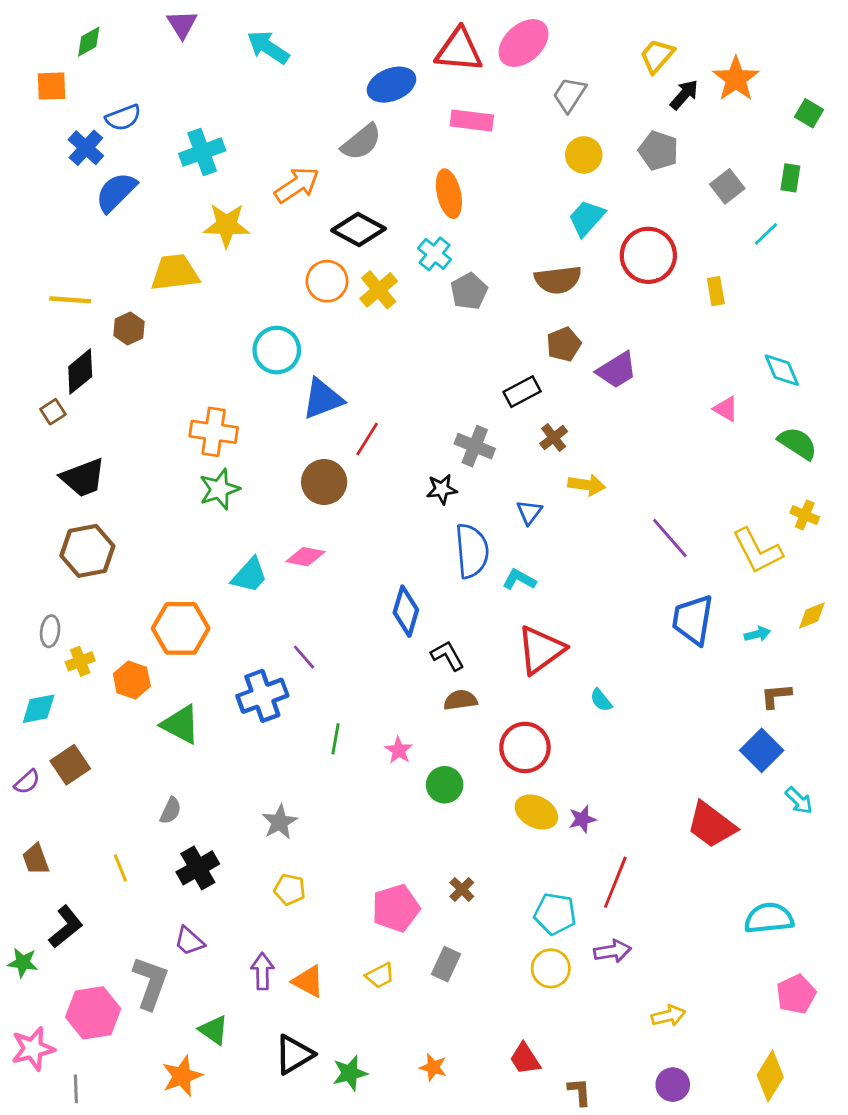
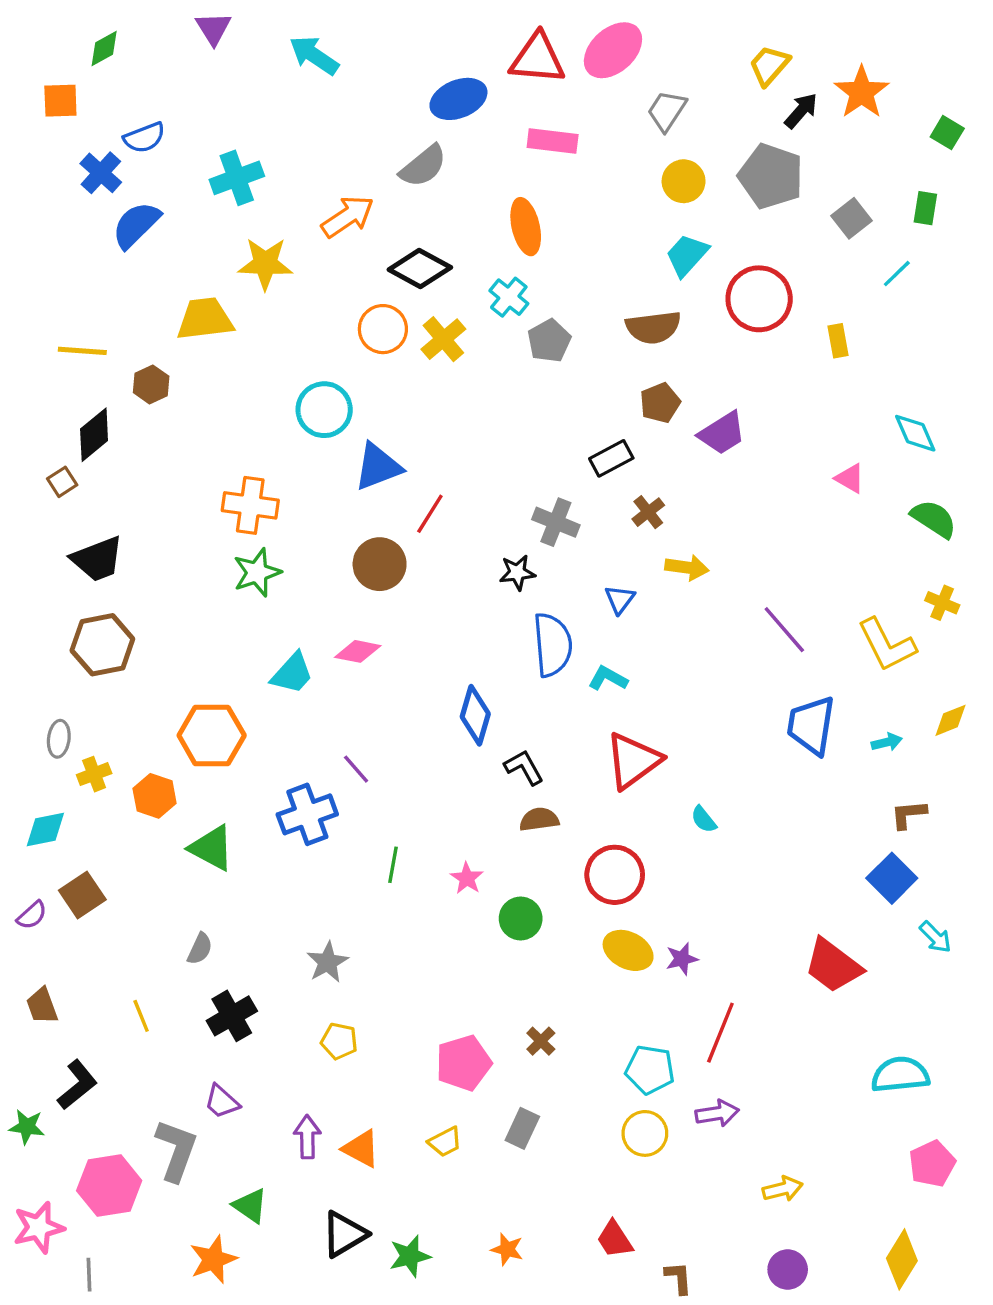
gray pentagon: (658, 151) -> (771, 176), size x1.4

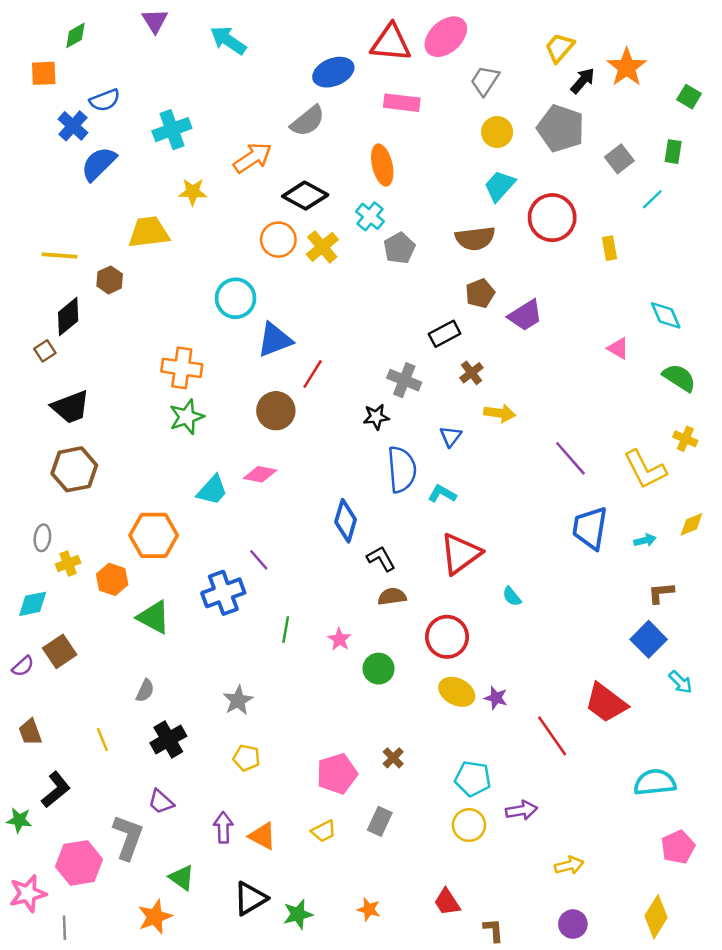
yellow star: (265, 264) -> (193, 192), size x0.7
purple star: (682, 959) -> (496, 698), turned 30
red line: (720, 1033) -> (552, 736), moved, turned -57

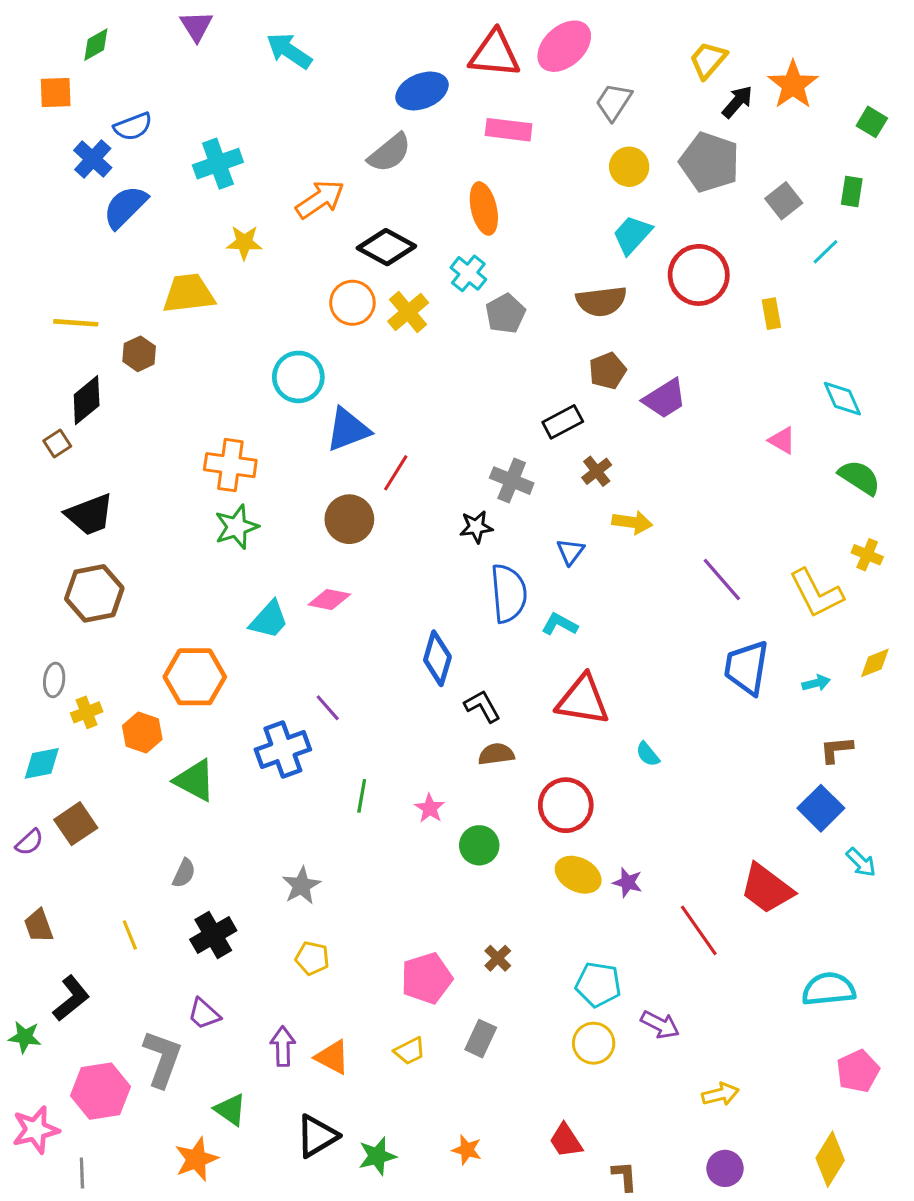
red triangle: (460, 554) -> (583, 700), turned 45
purple arrow: (522, 810) -> (660, 1025), turned 36

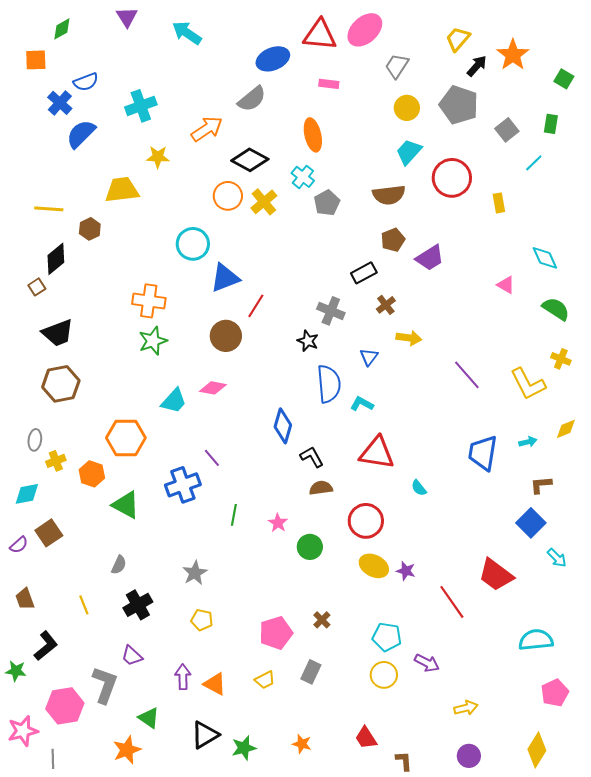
pink rectangle: (509, 130) -> (329, 84), size x0.7
black star: (476, 527) -> (308, 341), turned 30
blue trapezoid: (747, 668) -> (483, 453), moved

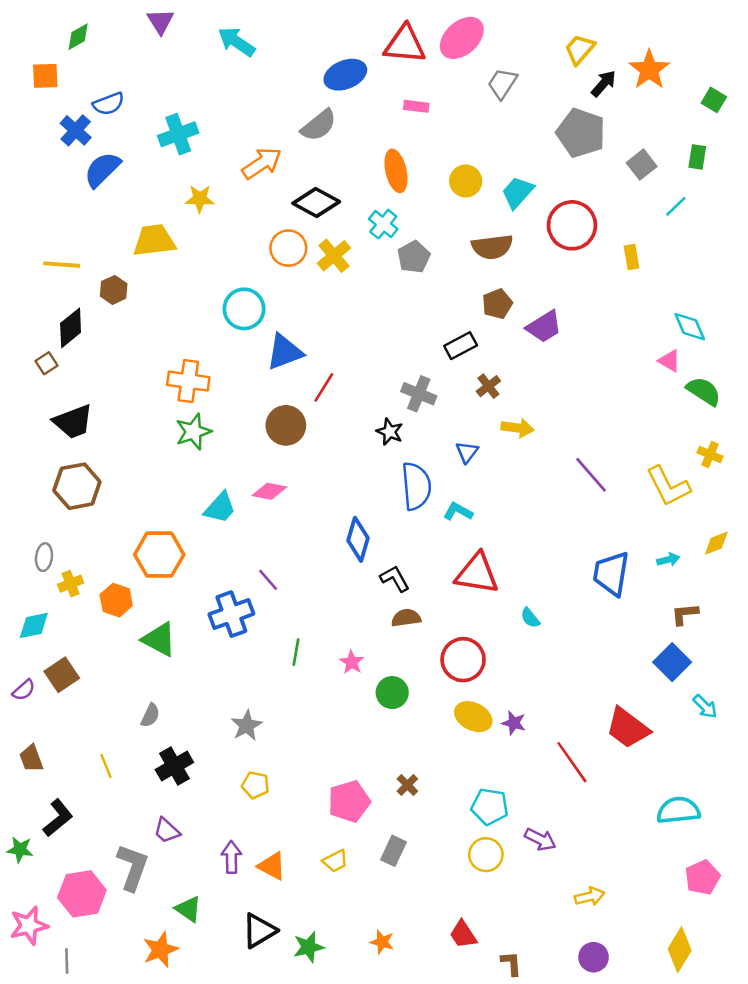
yellow circle: (407, 108) -> (466, 181), moved
pink triangle: (506, 285) -> (669, 361), moved

